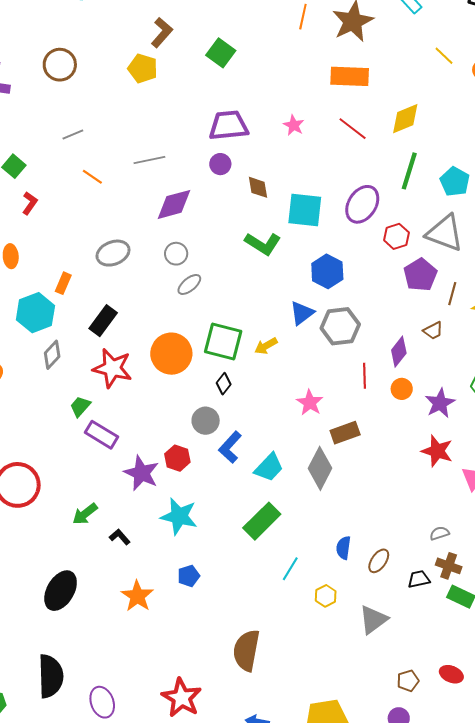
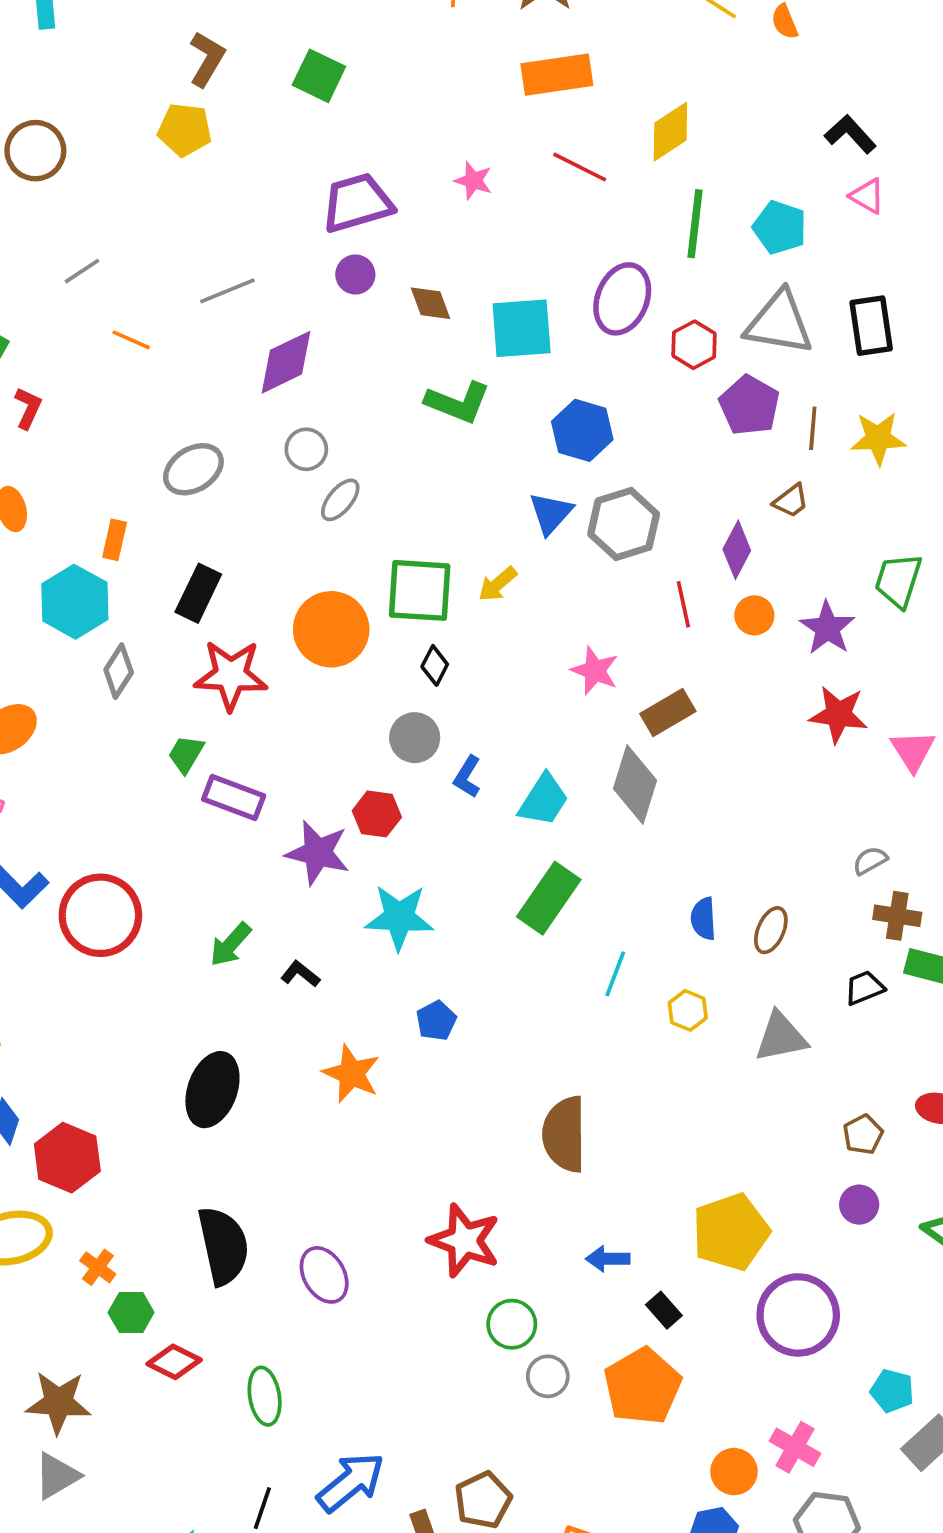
blue L-shape: (230, 447) -> (467, 777), size x0.7
black trapezoid: (419, 579) -> (864, 988), moved
gray triangle: (373, 620) -> (781, 1037), turned 36

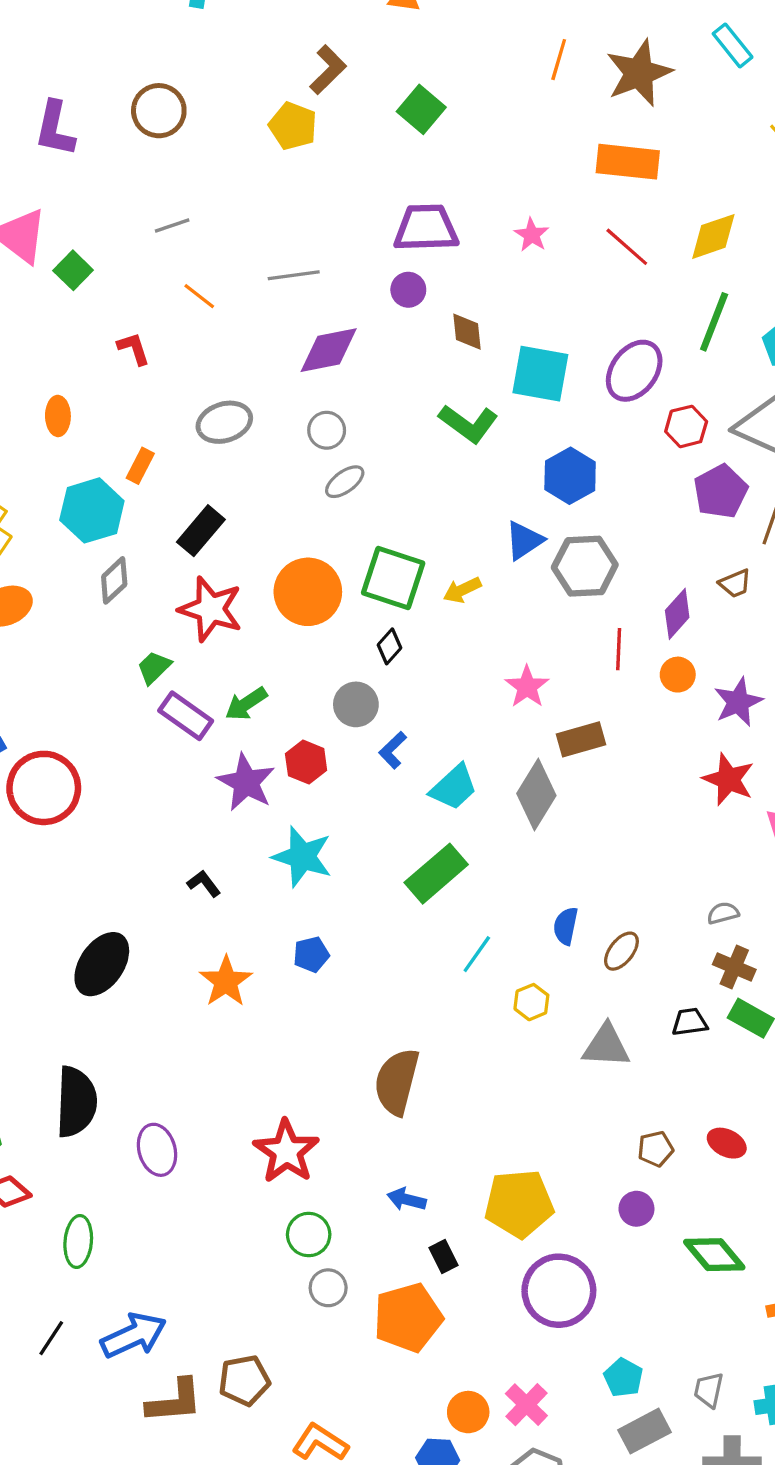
red L-shape: (28, 408) -> (134, 348), moved, turned -57
green arrow: (231, 944) -> (246, 704), moved

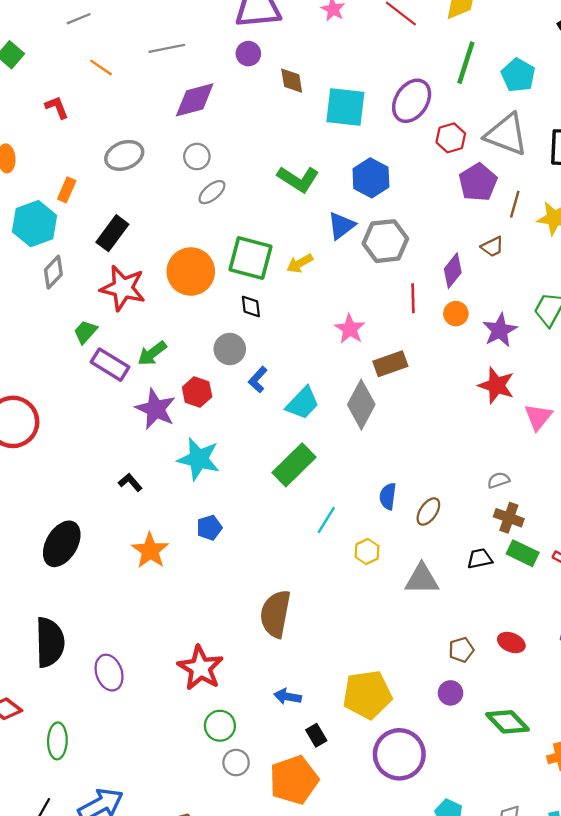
green L-shape: (468, 424) -> (298, 179), moved
black diamond: (389, 646) -> (251, 306), turned -45

